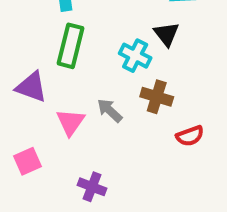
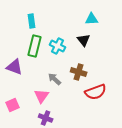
cyan cross: (135, 56) -> (58, 46), moved
pink triangle: (71, 122) -> (42, 96), moved
red semicircle: (190, 136) -> (96, 92), size x1.5

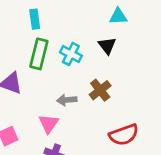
brown cross: (79, 72) -> (100, 90), turned 35
gray arrow: (55, 79) -> (67, 100), turned -48
red semicircle: (96, 92) -> (124, 135), moved

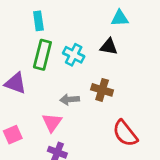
black triangle: (107, 46) -> (109, 47), turned -42
brown cross: (100, 90) -> (102, 90), turned -35
red semicircle: (124, 135) -> (125, 133), turned 72

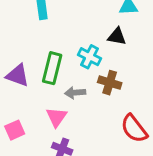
green rectangle: (42, 55) -> (52, 68), moved
cyan cross: (74, 55) -> (90, 57), moved

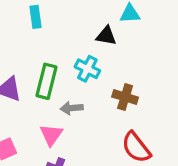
black triangle: (117, 37) -> (106, 36), moved
brown cross: (110, 83) -> (125, 97), moved

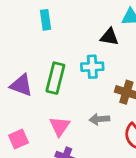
cyan cross: (87, 69) -> (92, 67), turned -30
gray arrow: (72, 108) -> (99, 119), moved

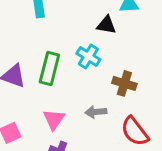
cyan cross: (92, 67) -> (88, 56), turned 35

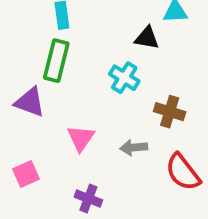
green rectangle: (49, 68) -> (56, 61), moved
pink triangle: (54, 119) -> (81, 138), moved

